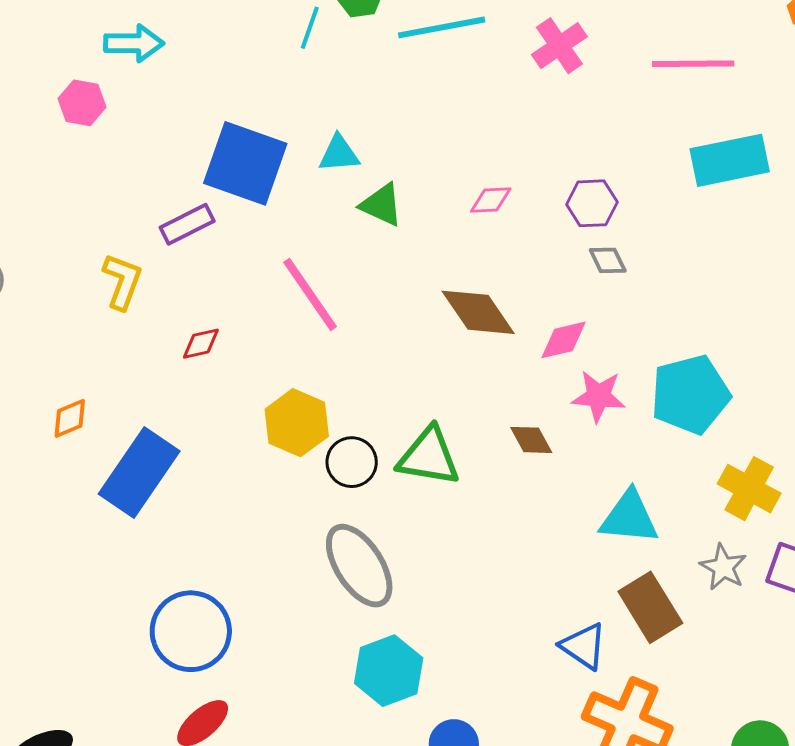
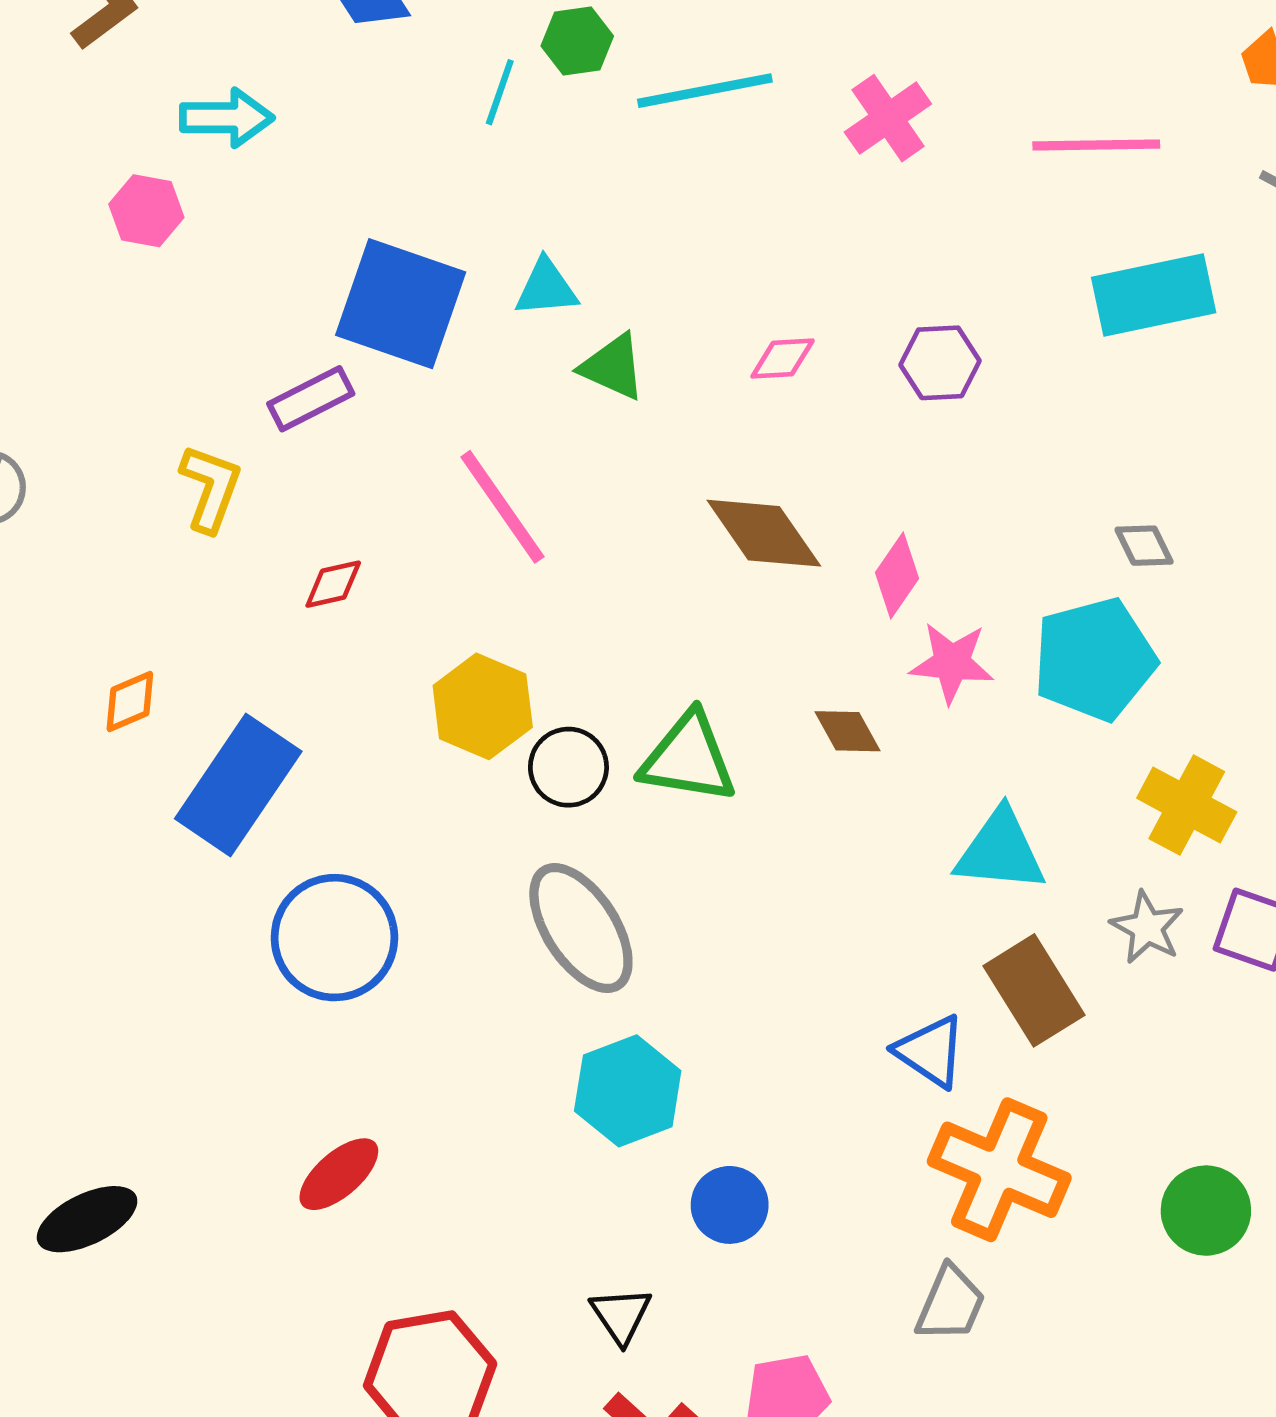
gray diamond: (608, 260) -> (1144, 546), moved
pink diamond: (564, 340) -> (897, 576), turned -42
blue circle: (191, 631) -> (334, 938), moved

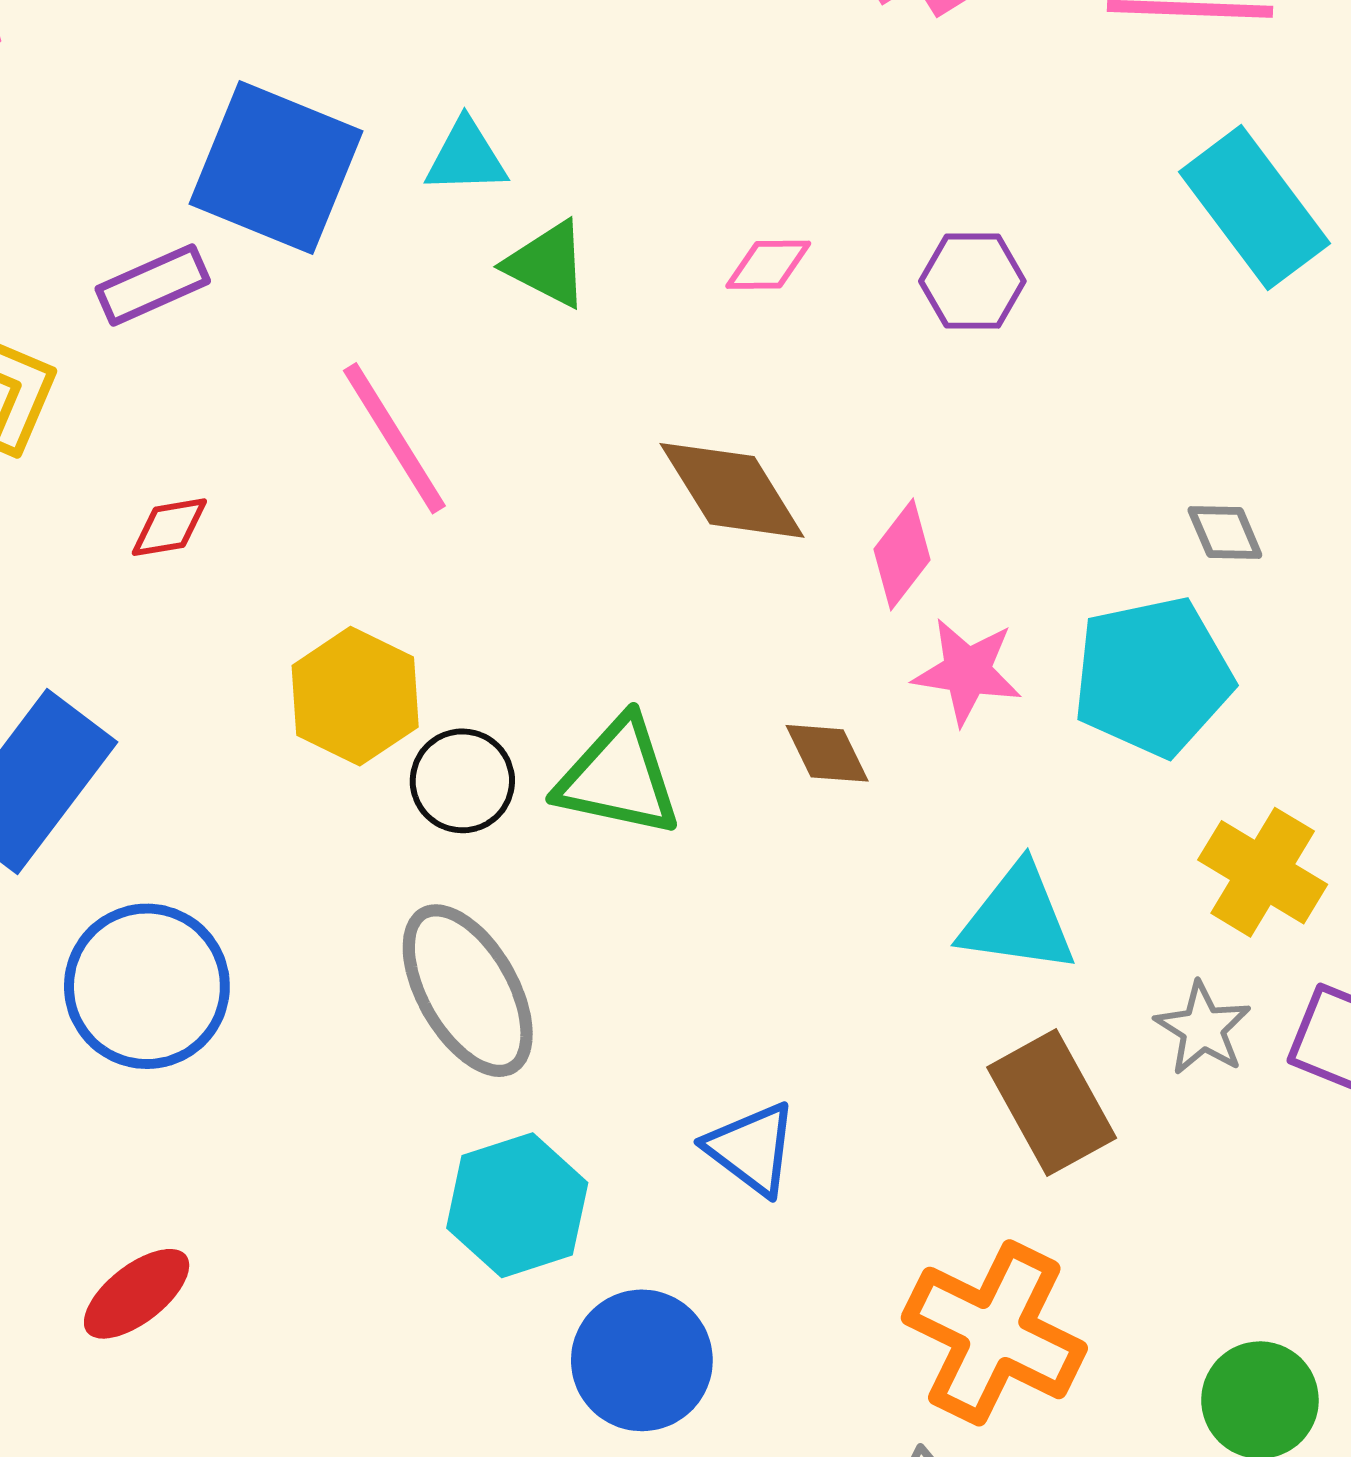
cyan rectangle: (1154, 295) -> (1254, 208), turned 62
blue triangle: (931, 1051) -> (752, 1149), moved
blue circle: (730, 1205) -> (642, 1360), size x1.4

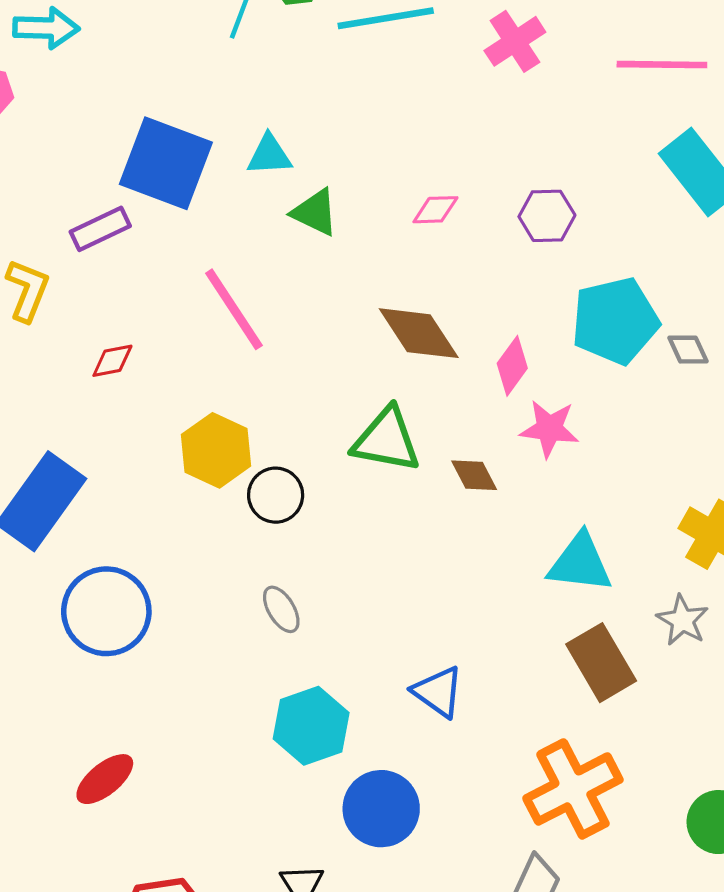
cyan pentagon: (1153, 676) -> (615, 321), moved
green triangle: (619, 777) -> (386, 440), moved
gray ellipse: (468, 991) -> (281, 609), size x0.5
orange cross: (994, 1333) -> (573, 789), turned 38

